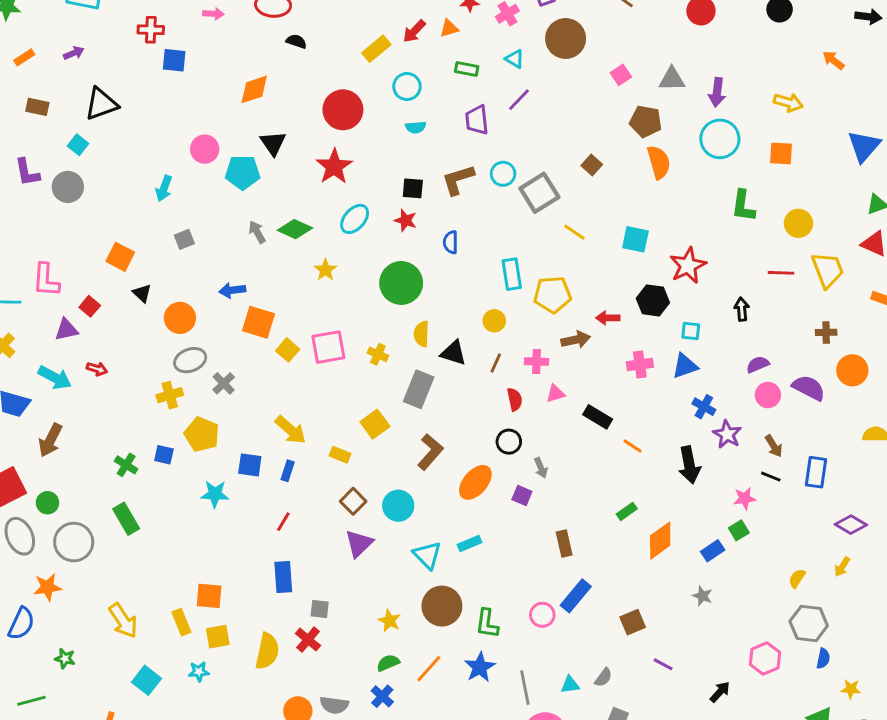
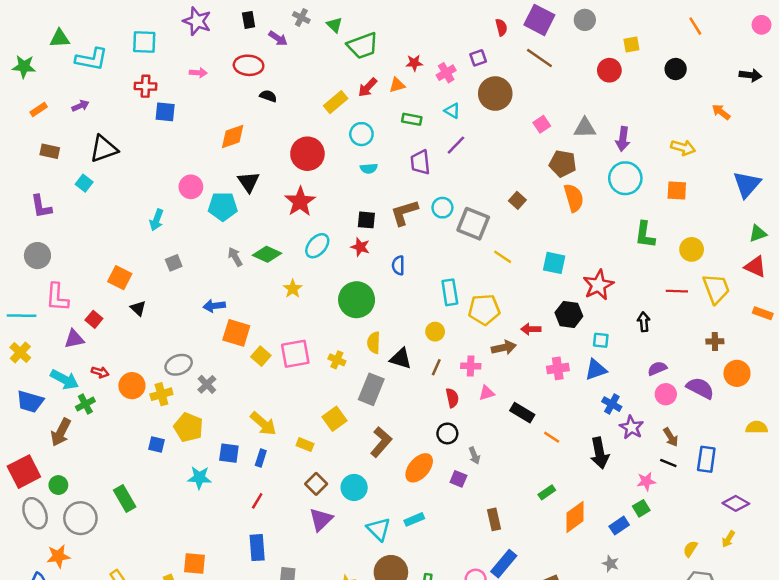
gray circle: (68, 187) -> (37, 256), moved
gray square: (539, 193) -> (473, 224), turned -36
orange circle: (180, 318) -> (132, 386), moved
green cross: (126, 465) -> (85, 404), moved, turned 30

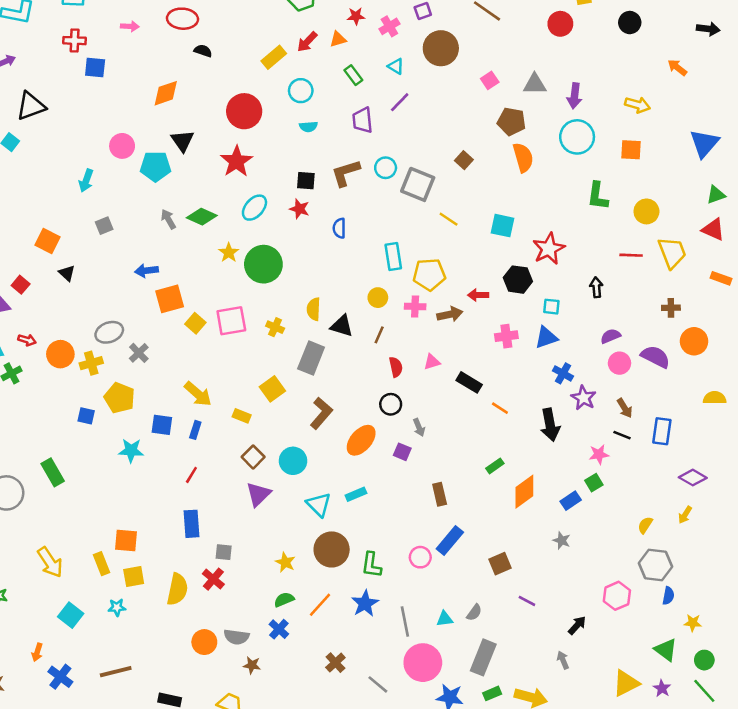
green rectangle: (412, 119) -> (353, 75), turned 42
green circle: (357, 300) -> (263, 264), moved
orange square: (236, 333) -> (170, 299), turned -32
pink cross: (471, 366) -> (415, 307), moved

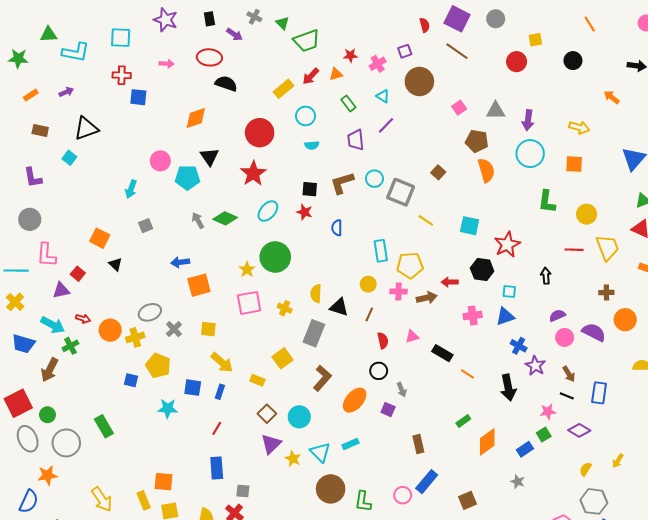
black semicircle: (203, 51) -> (226, 84), size x1.5
yellow star: (229, 253) -> (247, 270), moved
yellow square: (195, 323) -> (208, 329), moved, turned -35
purple diamond: (693, 478) -> (579, 430), moved
yellow star: (285, 562) -> (293, 459), moved

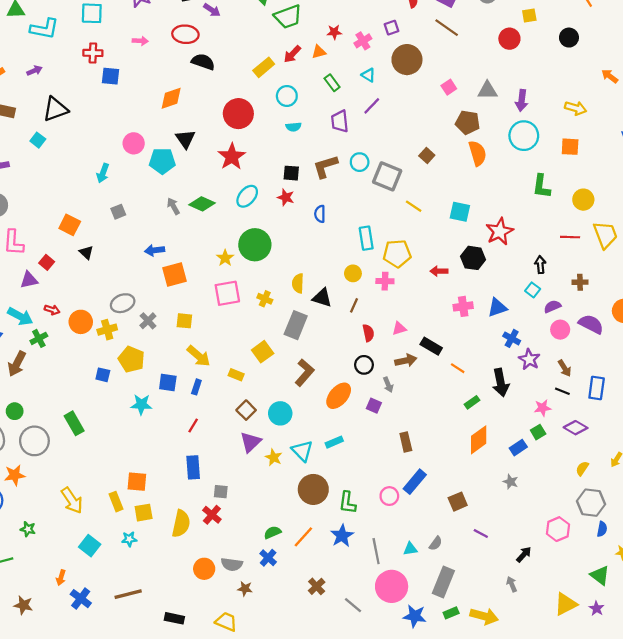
cyan square: (509, 291) -> (533, 290), moved, turned 32
brown cross: (606, 293) -> (580, 282), moved
brown arrow: (427, 298) -> (406, 360), moved
green rectangle: (463, 421) -> (472, 402), moved

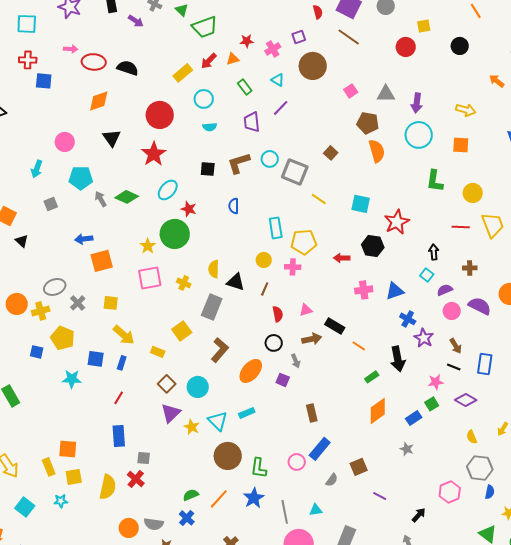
red ellipse: (185, 34) -> (94, 62), moved
cyan pentagon: (162, 161) -> (81, 178), moved
red star: (286, 197) -> (189, 209), moved
yellow semicircle: (582, 468) -> (472, 437), turned -56
gray semicircle: (436, 543) -> (332, 480), moved

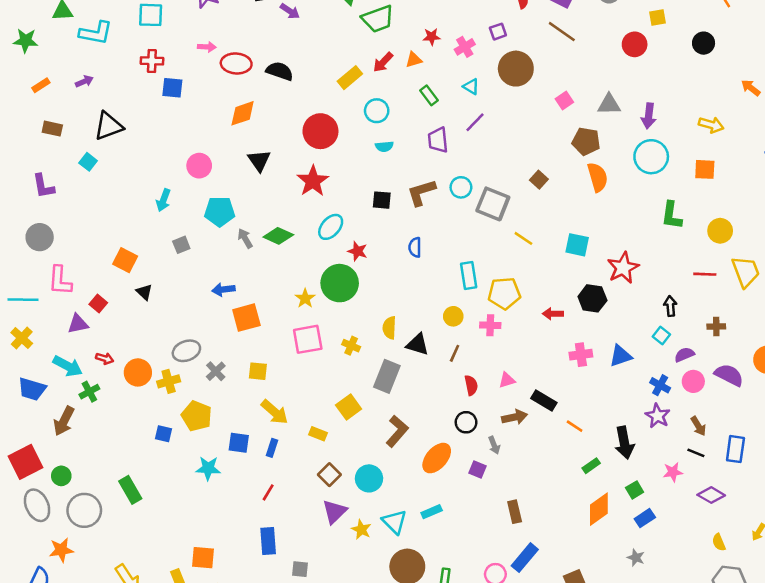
blue cross: (408, 319) -> (660, 385), moved
green square: (432, 404) -> (635, 490), moved

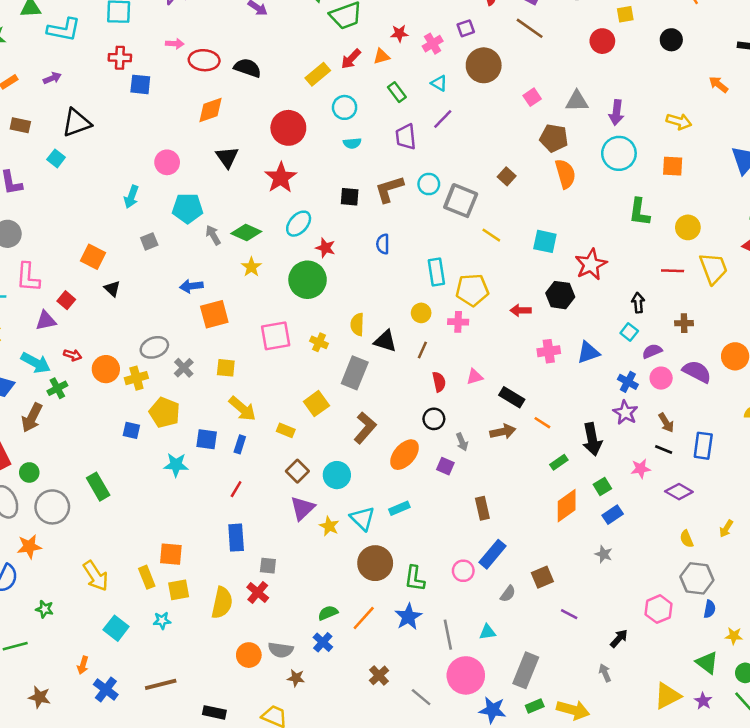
yellow star: (305, 298) -> (251, 267), moved
brown arrow: (515, 417) -> (503, 432), moved

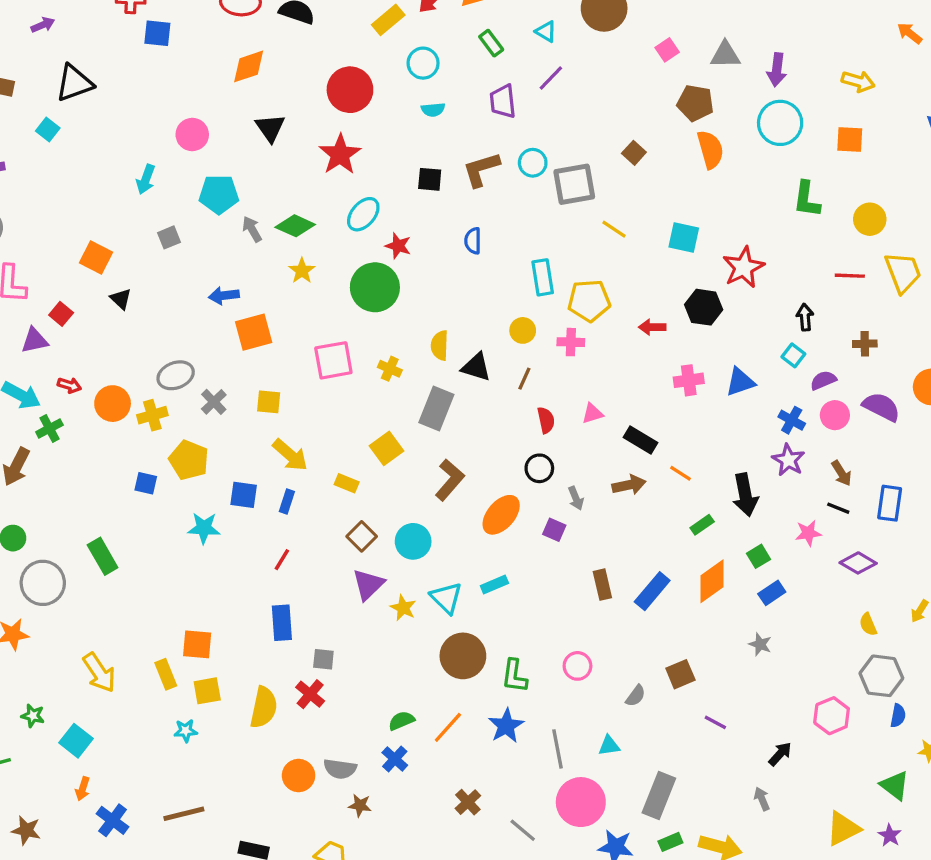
gray square: (461, 201) -> (574, 184), turned -32
blue rectangle: (493, 554) -> (652, 591), moved
cyan square: (116, 628) -> (76, 741), moved

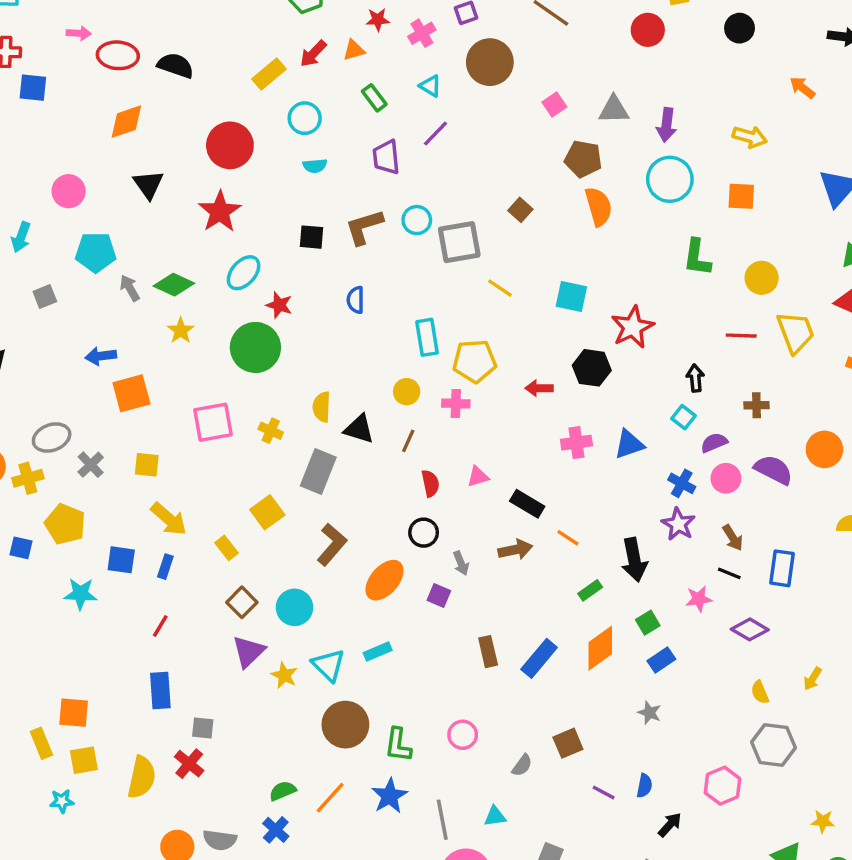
yellow rectangle: (347, 483) -> (227, 548), turned 30
blue semicircle: (898, 716) -> (644, 786), moved

